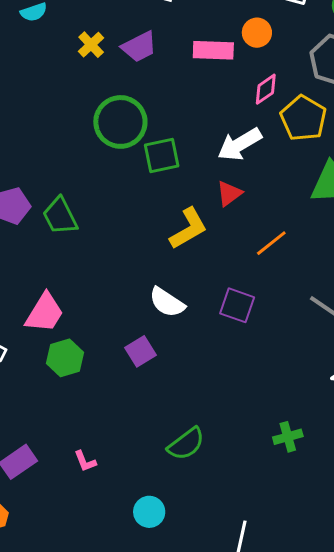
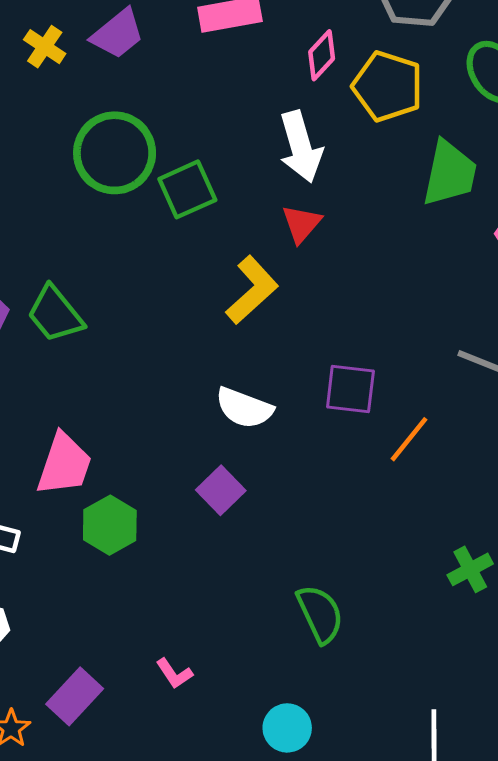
white arrow: (240, 144) -> (301, 147), turned -63
orange line: (271, 243) -> (409, 439), moved
green semicircle: (186, 444) -> (320, 614), turned -66

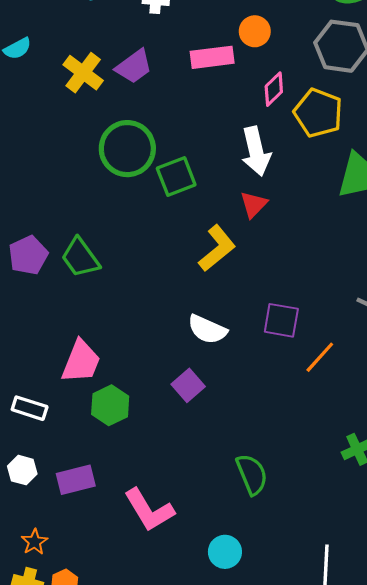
yellow cross: (45, 47) -> (83, 73), size x1.4
pink L-shape: (174, 673) -> (149, 510), size x2.0
purple rectangle: (75, 696) -> (76, 480), moved, turned 30

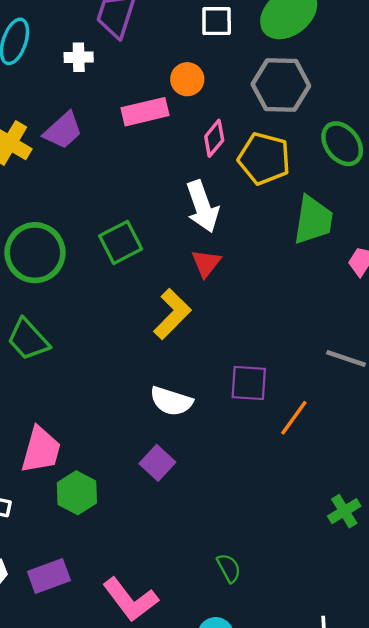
green circle: (127, 149) -> (35, 253), moved
green semicircle: (252, 474) -> (229, 568), moved, size x0.7

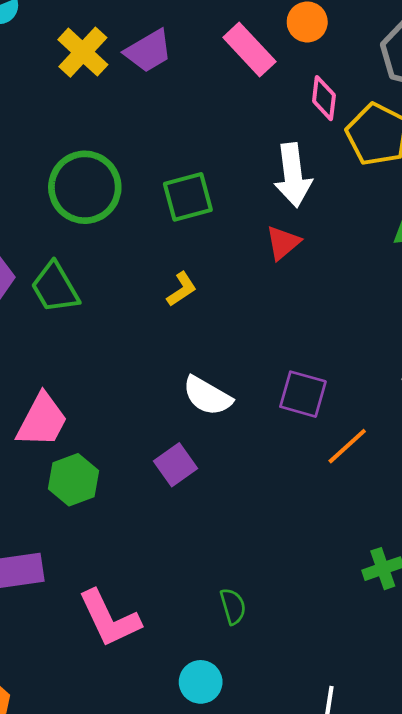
pink rectangle: (145, 112) -> (249, 50), turned 48
pink diamond: (214, 138) -> (324, 98), turned -45
yellow L-shape: (172, 314) -> (182, 289), moved, size x0.6

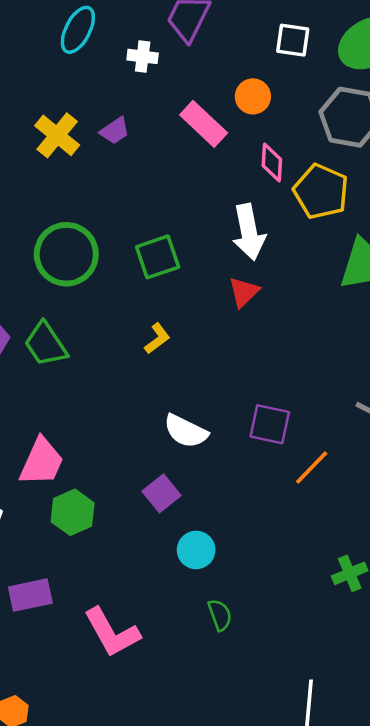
purple trapezoid: (148, 51) -> (115, 131), size x0.7
cyan circle: (201, 682) -> (196, 550), moved

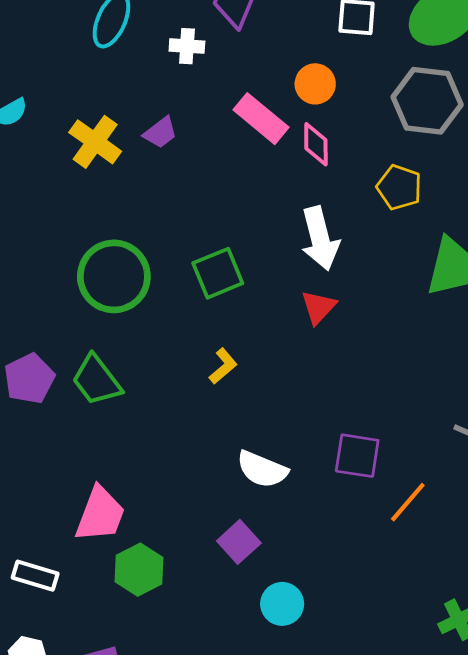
pink diamond: (272, 163) -> (316, 144), moved
yellow pentagon: (321, 191) -> (399, 187), size x0.7

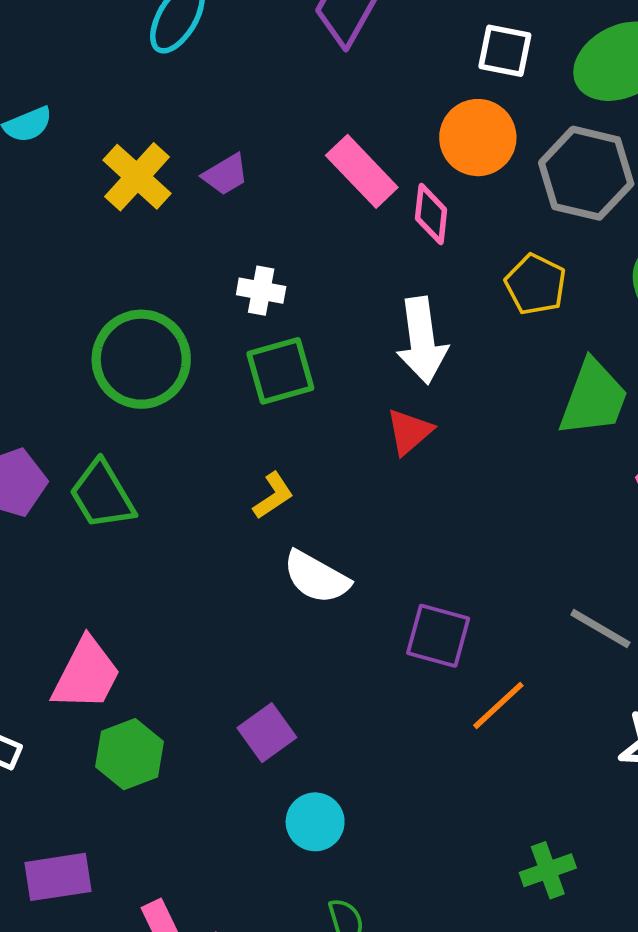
white cross: (187, 46) -> (261, 291), moved
orange circle: (315, 84) -> (478, 138), moved, size x1.4
white semicircle: (262, 469) -> (316, 577), moved

